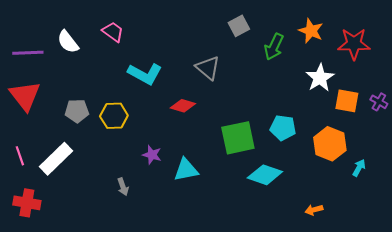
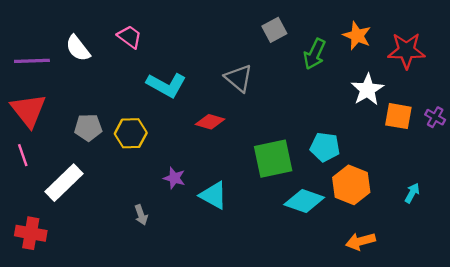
orange hexagon: (330, 144) -> (351, 185), moved
pink line: (20, 156) -> (23, 155), moved
cyan triangle: (186, 170) -> (213, 195), turned 40
orange arrow: (314, 210) -> (360, 241), size x1.4

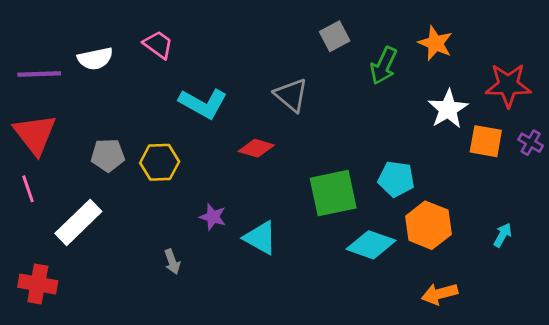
white semicircle: (78, 48) -> (95, 59), turned -64
red star: (406, 51) -> (508, 85), moved

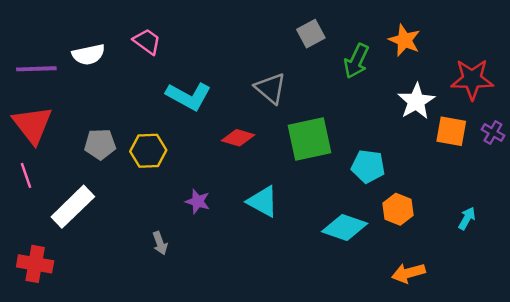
green square: (333, 193) -> (310, 139), moved
orange hexagon: (428, 225) -> (398, 209), size x0.7
cyan triangle: (260, 238) -> (263, 201), moved

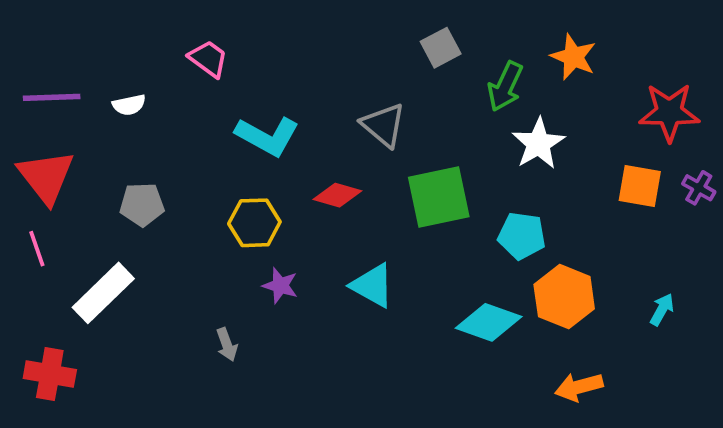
white semicircle: (88, 54) -> (129, 105), moved, size x0.7
white star: (416, 101) -> (538, 144), moved
yellow hexagon: (148, 151) -> (254, 223), moved
orange hexagon: (398, 209) -> (564, 297), size x1.4

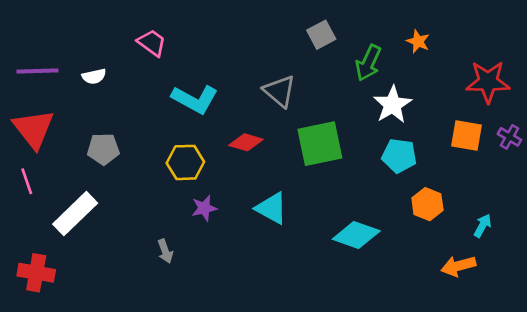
orange star: (573, 57) -> (418, 41), size x0.7
cyan pentagon: (522, 236) -> (399, 156), moved
purple star: (280, 286) -> (204, 208), turned -30
orange hexagon: (564, 297) -> (427, 204), moved, size x0.7
orange arrow: (579, 387) -> (458, 266), moved

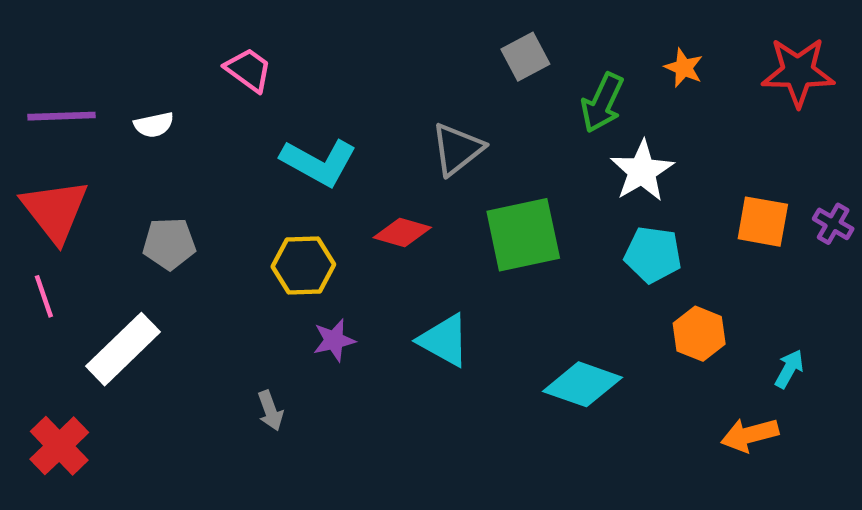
red star: (488, 82) -> (798, 72), moved
gray triangle: (280, 91) -> (457, 149), turned 42
red cross: (36, 273) -> (59, 446), turned 36

